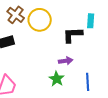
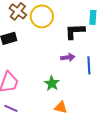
green star: (57, 79) -> (52, 83), moved
blue line: (88, 82) -> (89, 65), moved

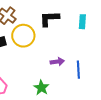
yellow circle: (42, 16) -> (23, 36), moved
black L-shape: (75, 31) -> (49, 19), moved

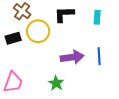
purple arrow: (57, 62) -> (72, 57), size x1.6
blue line: (78, 70) -> (99, 56), moved

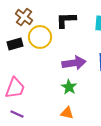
green star: (56, 83) -> (69, 87), moved

